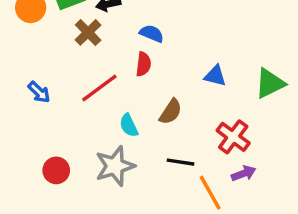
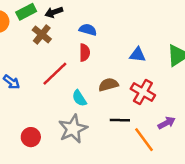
brown semicircle: (171, 112) -> (108, 85), turned -132
red cross: (233, 137) -> (143, 92), moved

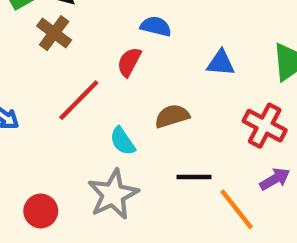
blue semicircle: (88, 30) -> (156, 26), moved
red semicircle: (85, 53) -> (129, 62), turned -150
red cross: (143, 92) -> (265, 126), moved

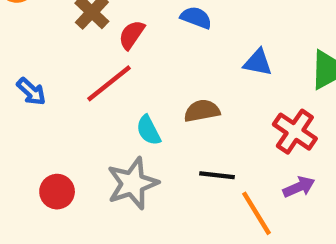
red semicircle: (129, 62) -> (132, 35), moved

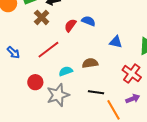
red semicircle: (132, 35) -> (70, 25), moved
cyan semicircle: (149, 130) -> (66, 71), turned 96
red circle: (57, 192) -> (35, 82), moved

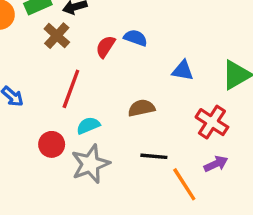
red line: (48, 50) -> (71, 89), turned -30
cyan semicircle: (66, 71) -> (88, 125), moved

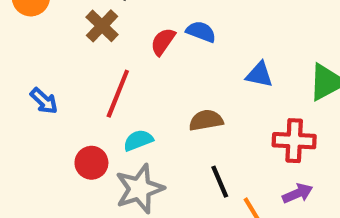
red cross: (212, 122) -> (294, 141), turned -32
black line: (154, 156) -> (220, 182), turned 60

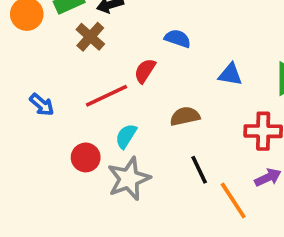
red semicircle: (163, 42) -> (145, 71), moved
red line: (118, 94) -> (107, 96), turned 45
cyan semicircle: (138, 140) -> (126, 136), turned -35

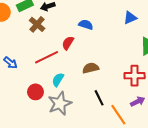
blue triangle: (230, 74) -> (130, 18), moved, turned -32

